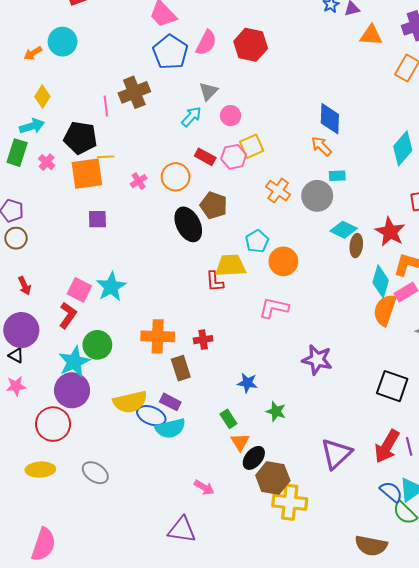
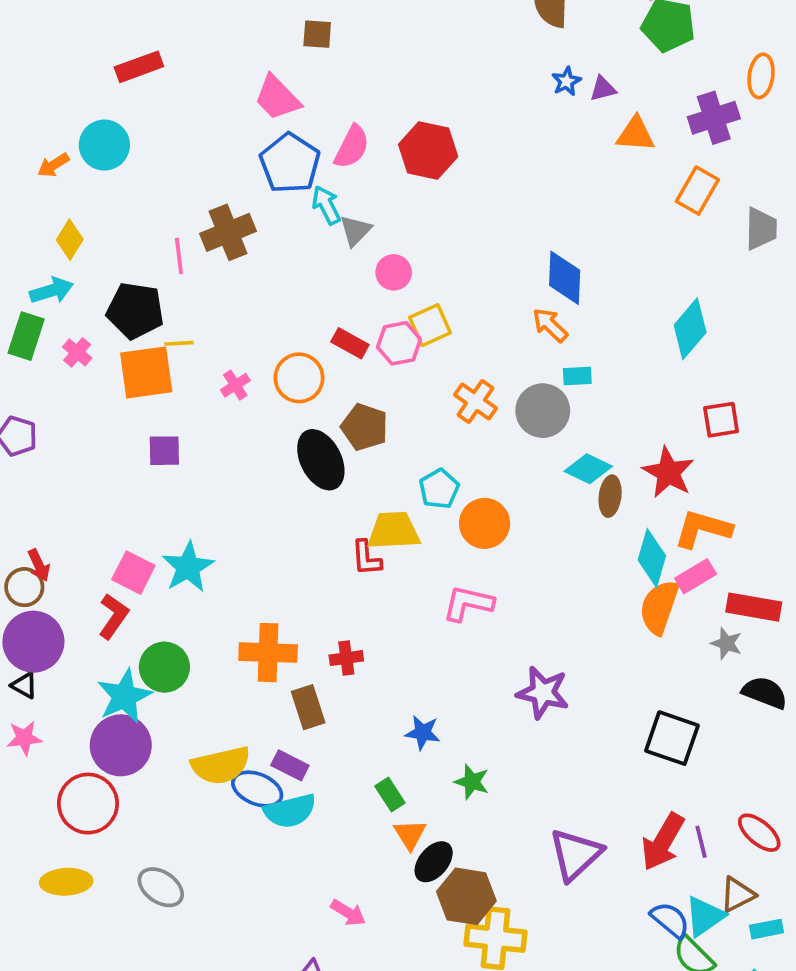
cyan arrow: (191, 117) -> (326, 205), moved, turned -70
brown circle: (16, 238) -> (24, 587), moved

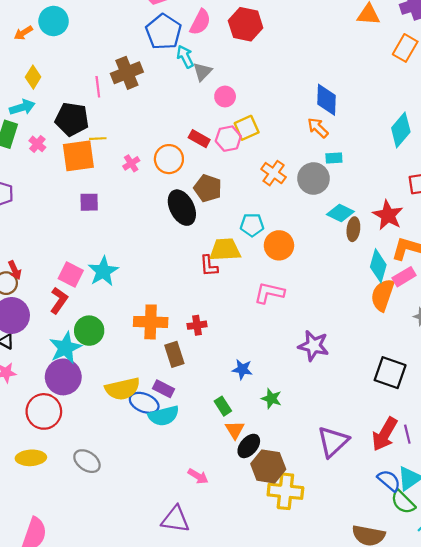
cyan pentagon: (439, 489) -> (252, 225), turned 30

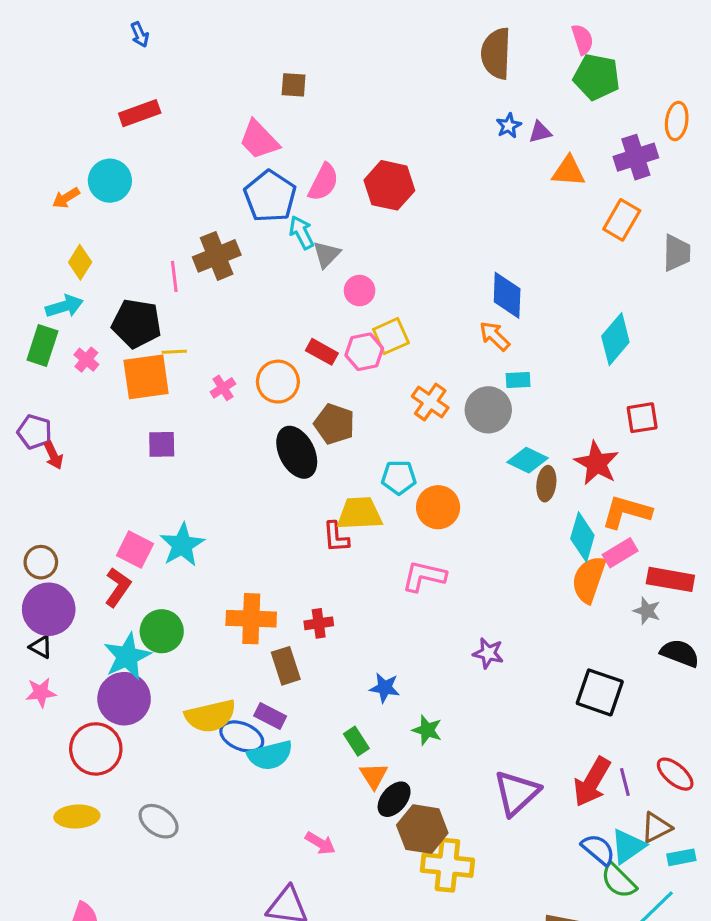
red arrow: (15, 270) -> (53, 455), moved
purple star: (313, 346) -> (488, 653), size x0.7

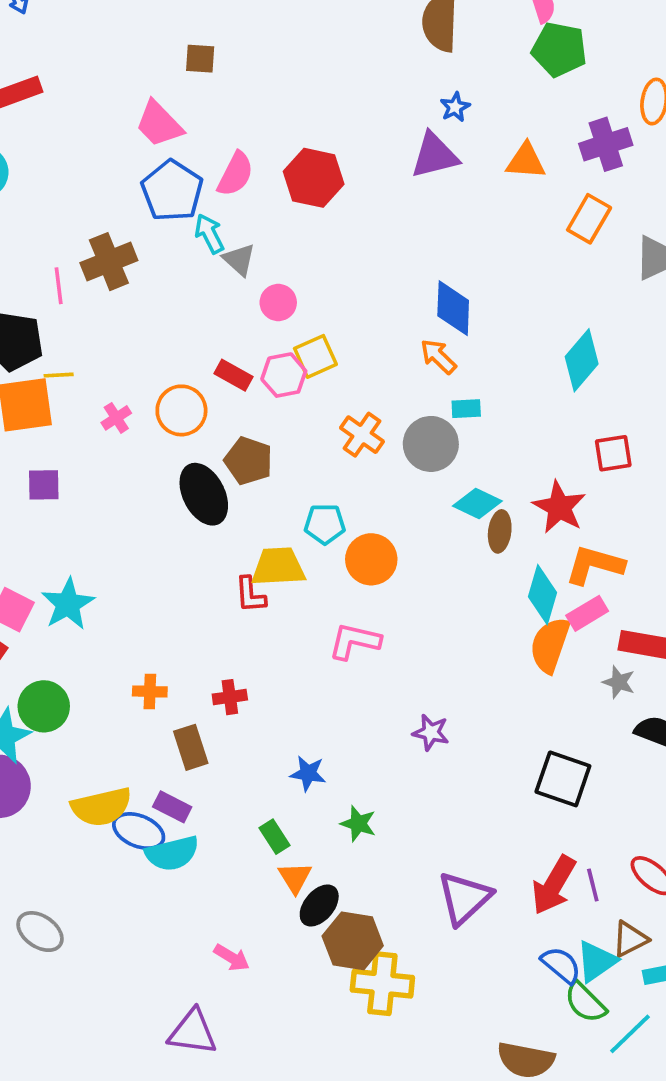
purple triangle: (540, 132) -> (435, 155), moved, size x1.8
gray triangle: (327, 254) -> (239, 260), turned -32
orange cross: (251, 619) -> (150, 691), size x0.6

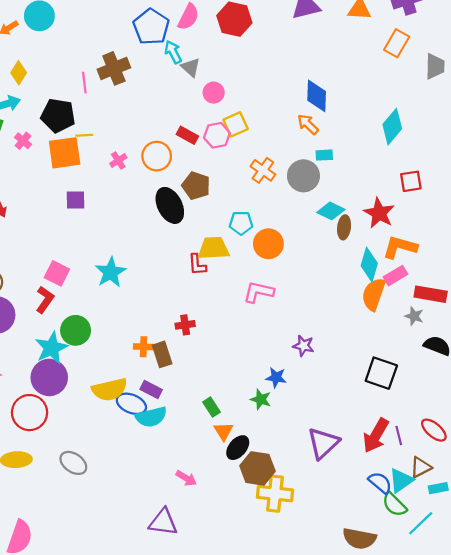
cyan star: (68, 604) -> (111, 272), moved
orange cross: (150, 691) -> (143, 347), moved
blue star: (308, 773) -> (276, 377), moved

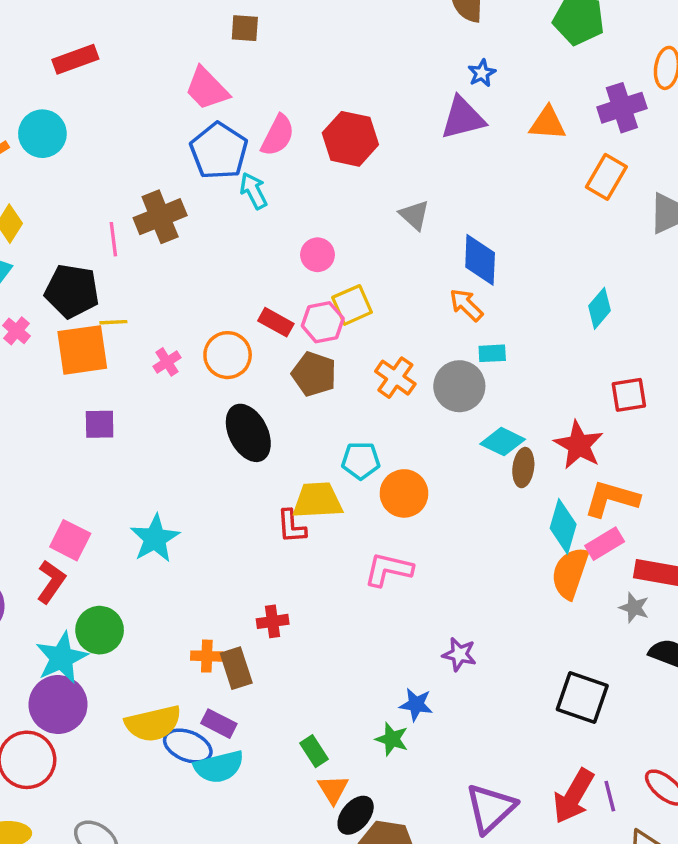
gray triangle: (191, 67) -> (414, 215), moved
cyan diamond: (392, 127) -> (599, 308), size x0.7
brown pentagon: (196, 186) -> (314, 374), moved

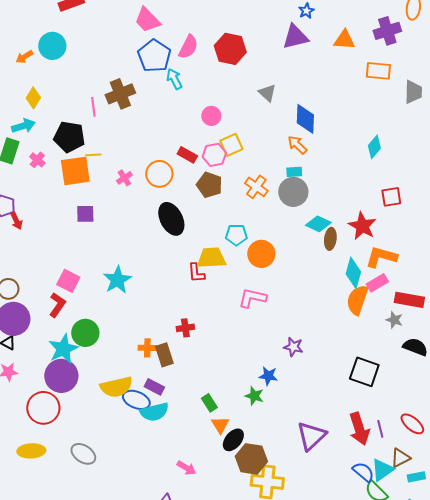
orange rectangle: (606, 177) -> (378, 71), turned 65
cyan rectangle: (492, 353) -> (294, 172), moved
red arrow: (574, 796) -> (359, 429), turned -48

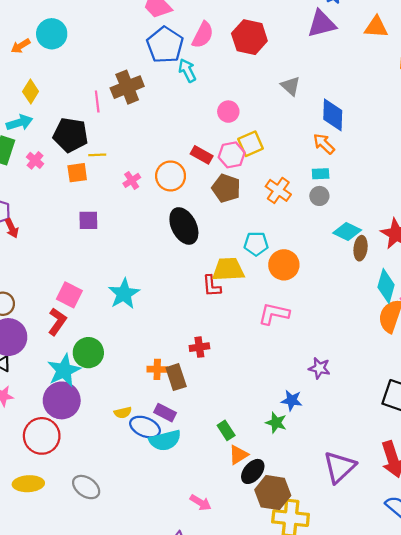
orange square: (75, 171) -> (77, 173), size x0.6
gray circle: (293, 192) -> (319, 196), size x0.6
yellow semicircle: (116, 387) -> (123, 413), size x0.5
orange triangle: (220, 425) -> (238, 455), turned 30

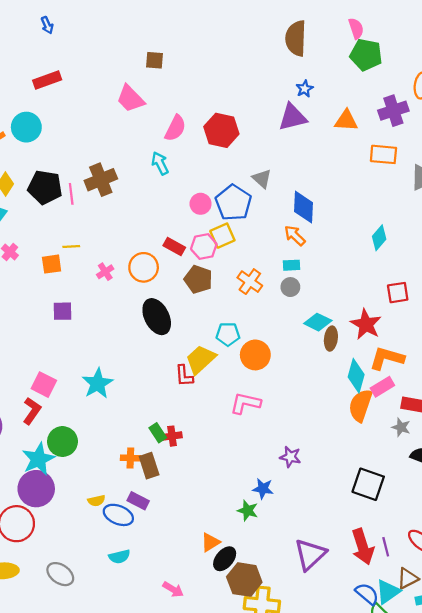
blue pentagon: (165, 45) -> (233, 203), moved
black pentagon: (71, 135) -> (45, 187), moved
yellow trapezoid: (228, 269) -> (201, 359), turned -40
green rectangle: (226, 430) -> (158, 433), moved
cyan semicircle: (165, 440) -> (119, 557), moved, size x0.7

